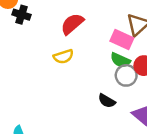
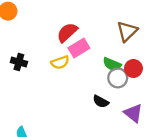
black cross: (22, 15) -> (19, 62), moved
pink rectangle: (122, 40) -> (79, 48), moved, turned -54

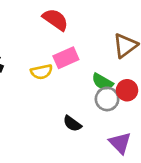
red semicircle: (67, 32) -> (55, 20), moved, turned 70
black semicircle: (101, 102) -> (72, 124), moved

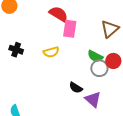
pink rectangle: (66, 58) -> (70, 29), moved, turned -54
purple triangle: (120, 143) -> (93, 99), moved

